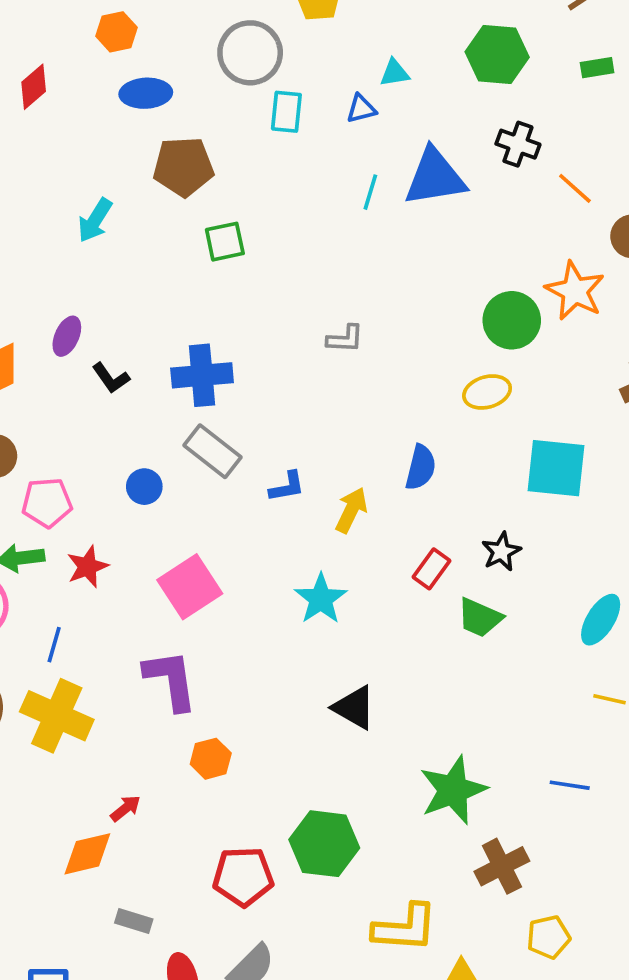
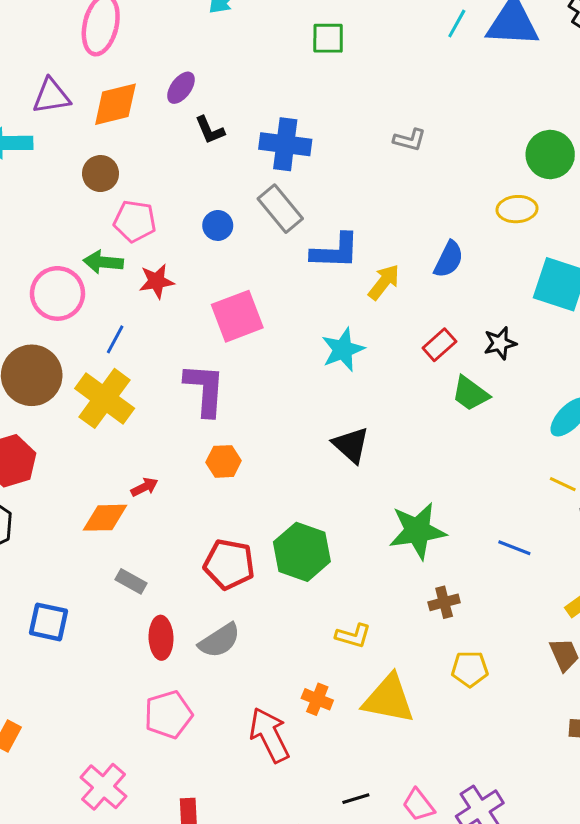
blue L-shape: (287, 487) -> (335, 251), size x1.6
brown cross: (502, 866) -> (444, 602), size x0.7
yellow L-shape: (405, 928) -> (353, 636), size x0.6

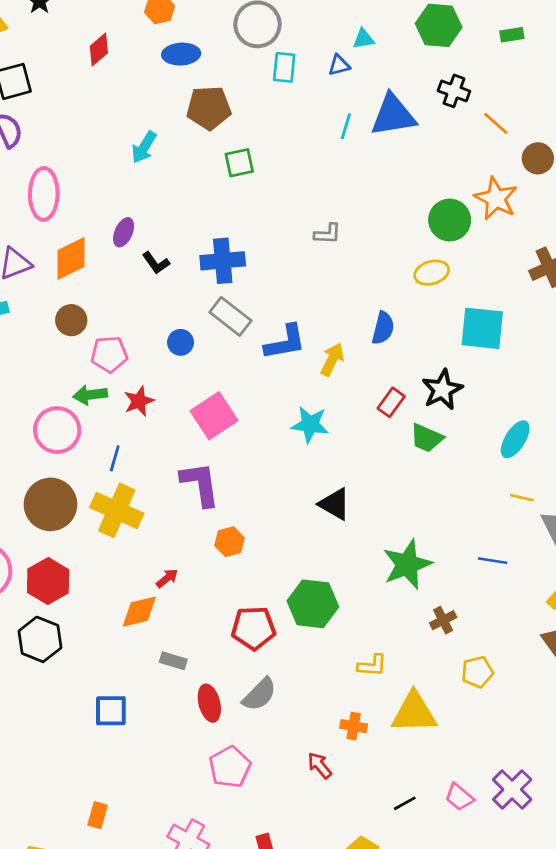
black star: (500, 343) -> (442, 390), size x1.4
cyan star: (343, 350) -> (310, 424), turned -30
red arrow: (269, 735) -> (320, 765), size x0.6

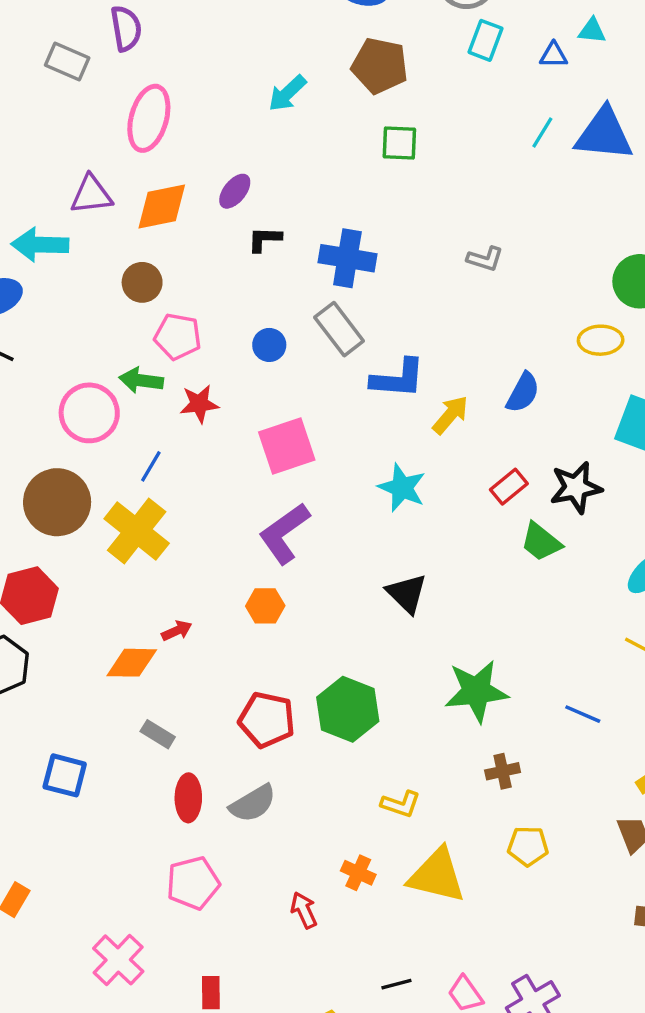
black L-shape: (156, 263) -> (265, 239), turned 112
purple L-shape: (200, 484) -> (284, 533), moved, turned -132

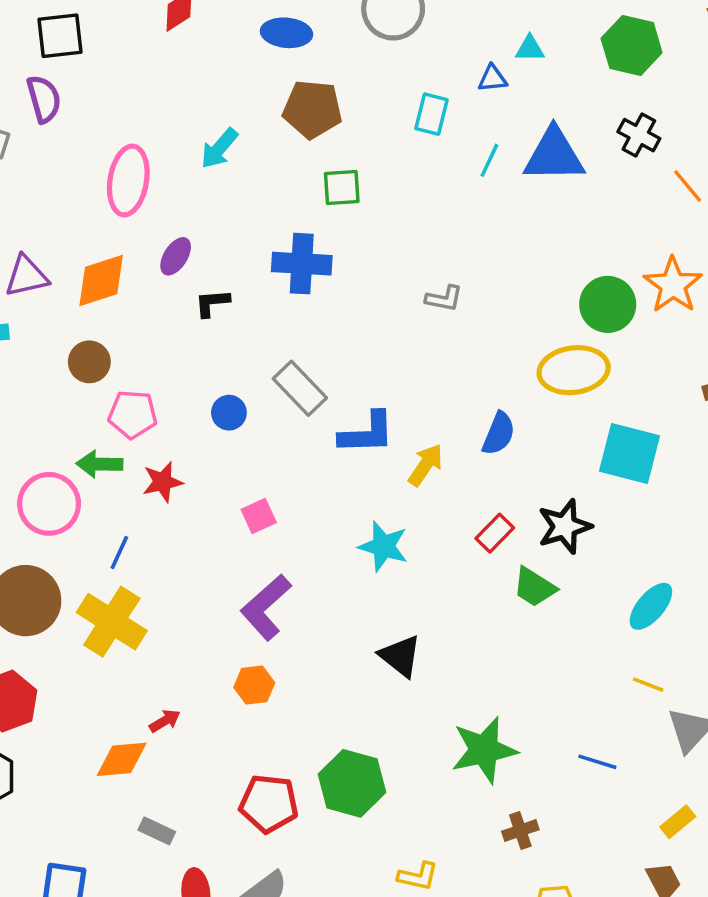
cyan rectangle: (485, 40) -> (432, 114), moved
pink ellipse: (149, 118) -> (128, 181), moved
blue cross: (347, 258) -> (302, 264), moved
yellow ellipse: (601, 340) -> (574, 370), size x1.5
pink square: (287, 446) -> (259, 516), size x0.6

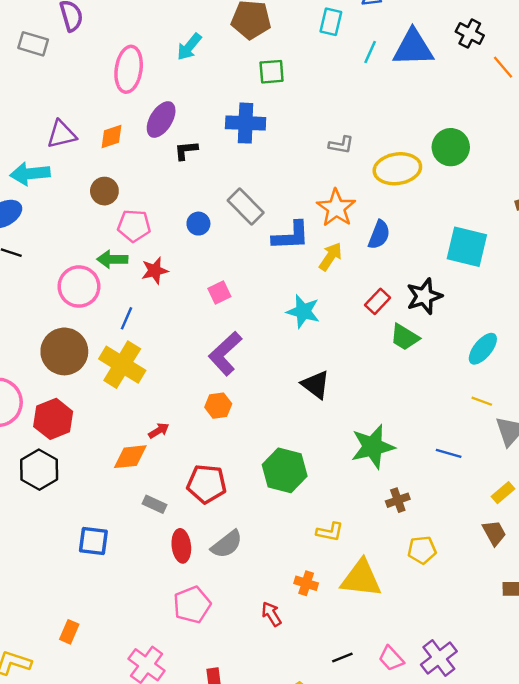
purple ellipse: (176, 256) -> (161, 120), size x1.4
orange diamond: (101, 281) -> (111, 137), size x0.7
orange star: (673, 285) -> (336, 208), moved
yellow ellipse: (574, 370) -> (397, 169), moved
red pentagon: (269, 804) -> (207, 484), moved

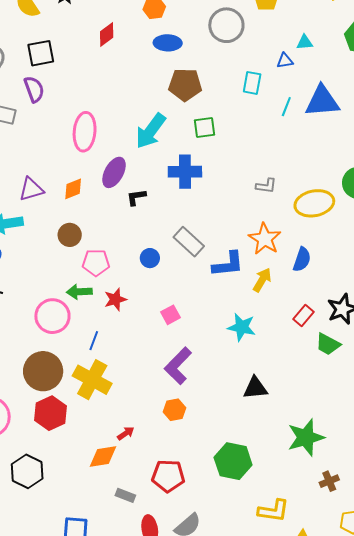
cyan arrow: (189, 47) -> (151, 131), moved, size x1.5
black triangle: (316, 385) -> (255, 388), turned -40
red hexagon: (53, 419) -> (51, 413), moved
yellow L-shape: (330, 532) -> (274, 511), size x1.4

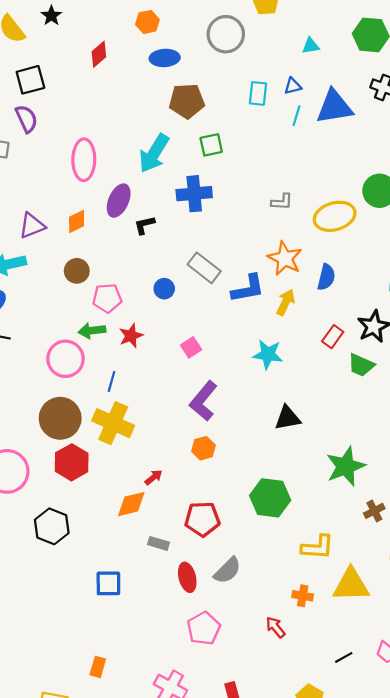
blue triangle: (285, 61) -> (293, 86), moved

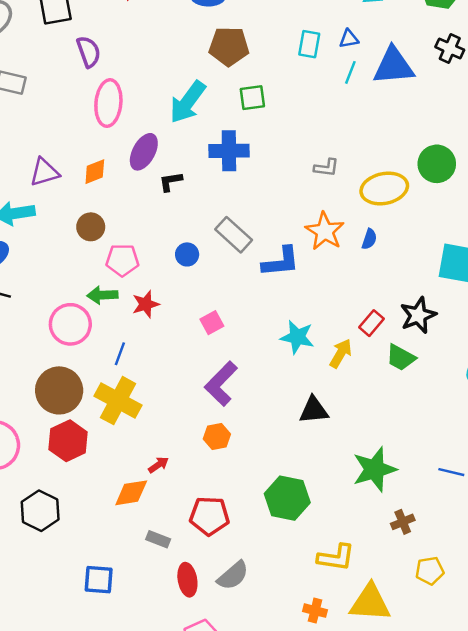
purple semicircle: (26, 119) -> (89, 52), moved
blue semicircle: (326, 277) -> (369, 239), moved, size x0.7
yellow arrow: (286, 302) -> (341, 353), moved

